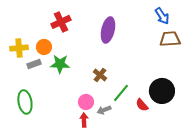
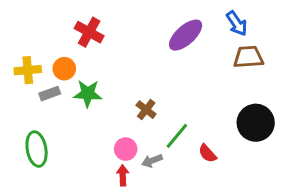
red cross: (61, 22) -> (89, 32), turned -36
purple ellipse: (108, 30) -> (186, 35), moved, turned 35
black circle: (162, 91) -> (256, 123), moved

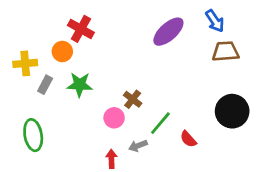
orange circle: (64, 69) -> (62, 51), moved
gray rectangle: (50, 94) -> (45, 85), turned -42
pink circle: (126, 149) -> (114, 118), moved

